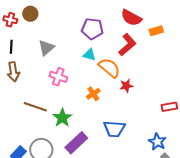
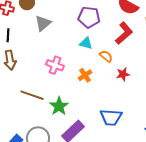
gray triangle: (46, 48) -> (43, 23), moved
orange semicircle: (109, 68) -> (106, 56), size x0.6
orange cross: (93, 94) -> (85, 75), moved

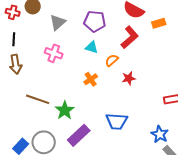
gray triangle: (43, 23) -> (58, 22), moved
orange semicircle: (106, 56) -> (112, 60), turned -80
pink cross: (55, 65) -> (54, 53), moved

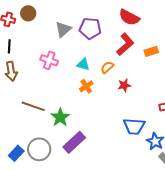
gray triangle: (58, 22) -> (63, 29), moved
orange rectangle: (159, 23) -> (151, 51), moved
cyan triangle: (92, 47) -> (83, 64), moved
blue trapezoid: (117, 121) -> (134, 126), moved

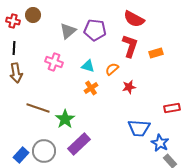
red L-shape: (125, 44) -> (130, 46), turned -30

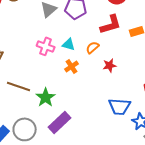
red L-shape: (130, 46) -> (111, 24), turned 55
pink cross: (54, 62) -> (46, 46), moved

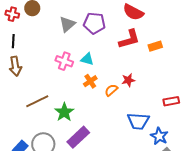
orange semicircle: (93, 47) -> (111, 90), moved
brown line: (19, 86) -> (37, 101), turned -45

